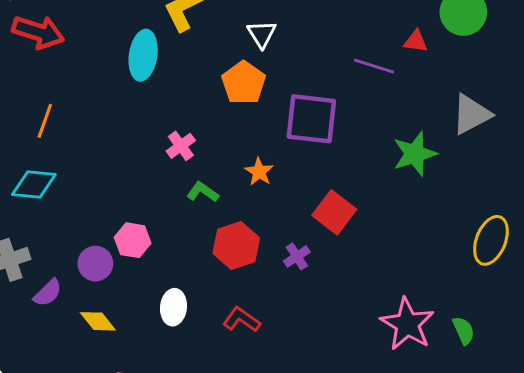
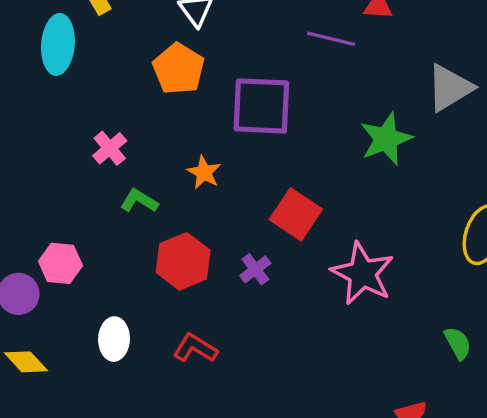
pink star: (407, 324) -> (362, 273), moved

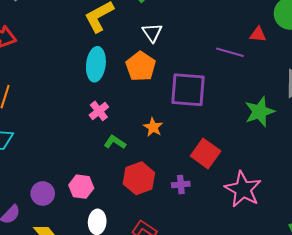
cyan ellipse: (58, 44) -> (96, 64), moved
pink hexagon: (60, 263) -> (81, 187), moved
purple cross: (255, 269) -> (181, 185), turned 30

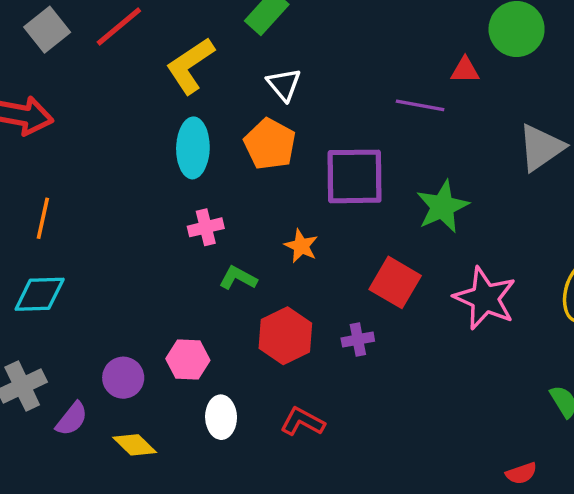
pink cross: (99, 111) -> (206, 227), turned 30
green star: (260, 112) -> (442, 207), moved
pink star: (243, 189) -> (485, 298), moved

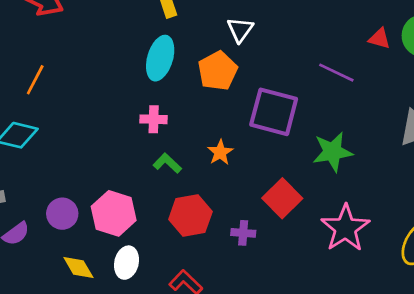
red triangle: (465, 70) -> (379, 39), moved
pink hexagon: (188, 360) -> (114, 213), size x1.4
yellow diamond: (135, 445) -> (78, 267), moved

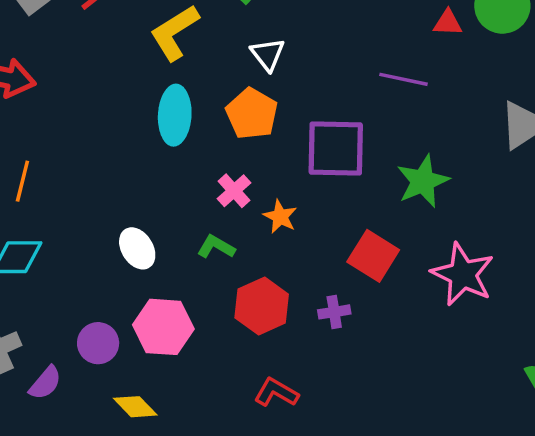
pink cross: (154, 119) -> (234, 191), moved, turned -30
white ellipse: (126, 263) -> (137, 248), moved, turned -32

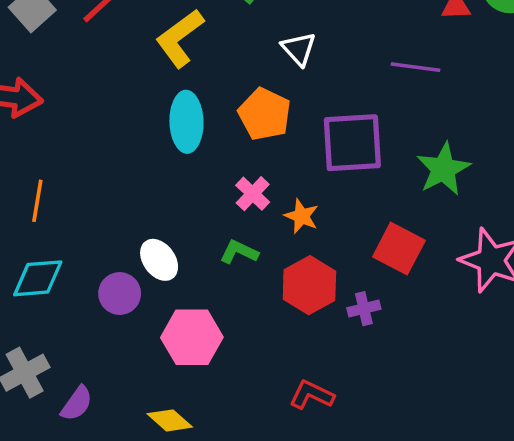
white triangle: (268, 54) -> (299, 49), moved
red hexagon: (262, 306) -> (309, 285), moved
purple circle: (98, 343) -> (120, 294), moved

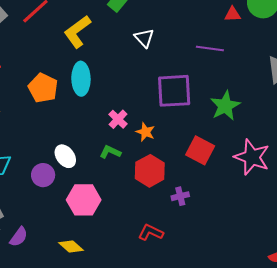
orange pentagon: (265, 114) -> (43, 88), moved
purple cross: (364, 309) -> (180, 196), moved

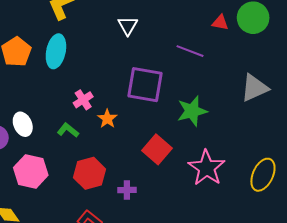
red hexagon: (150, 171) -> (89, 173), moved

